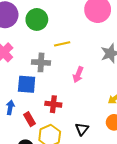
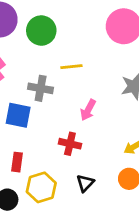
red cross: (53, 104) -> (70, 144), moved
red rectangle: (30, 119) -> (17, 162), turned 32

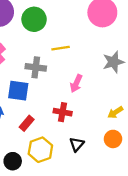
red rectangle: (17, 162) -> (27, 123), moved, turned 35

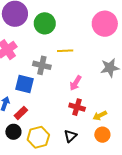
red cross: (63, 112) -> (77, 107), moved
yellow arrow: (115, 112) -> (100, 116), moved
red rectangle: (27, 123) -> (21, 113), moved
black circle: (13, 161) -> (13, 132), moved

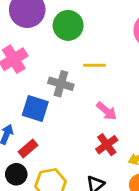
pink arrow: (76, 83) -> (106, 111), turned -84
red cross: (77, 107) -> (107, 145), turned 35

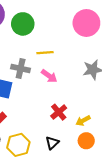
pink arrow: (106, 111) -> (49, 76), moved

